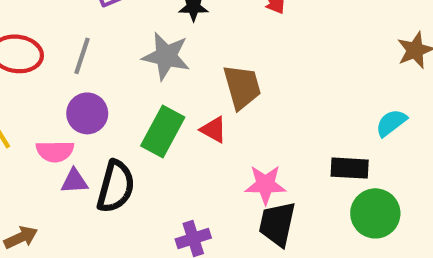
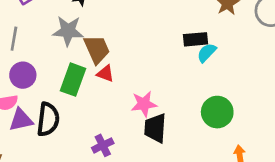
brown trapezoid: (242, 87) -> (97, 49), moved
cyan semicircle: (391, 123) -> (207, 53), moved
black rectangle: (350, 168) -> (196, 39), moved
purple triangle: (74, 181) -> (21, 120), size x1.4

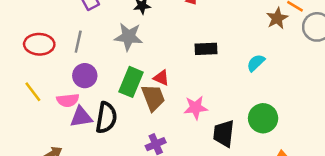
black rectangle: (196, 39) -> (206, 49), moved
brown trapezoid: (97, 49) -> (153, 98), moved
black trapezoid: (155, 128) -> (224, 133), moved

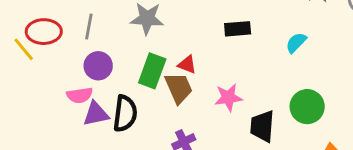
yellow line: (33, 92) -> (24, 49), moved

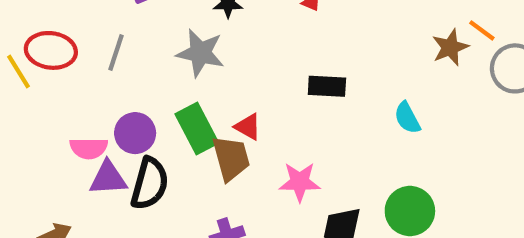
cyan semicircle: (296, 43) -> (407, 118), turned -80
purple circle: (98, 66) -> (135, 133), moved
green rectangle: (152, 71) -> (197, 128), turned -56

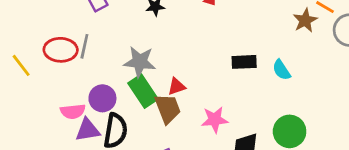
red ellipse: (51, 50) -> (61, 50), moved
gray star: (200, 53) -> (140, 62), moved
black rectangle: (327, 86) -> (244, 62), moved
red triangle: (248, 127) -> (177, 86), turned -42

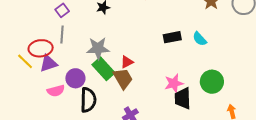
gray line: (84, 46) -> (62, 35), moved
yellow line: (21, 65) -> (25, 61), moved
pink star: (215, 120) -> (174, 83), moved
purple triangle: (88, 130) -> (48, 63), moved

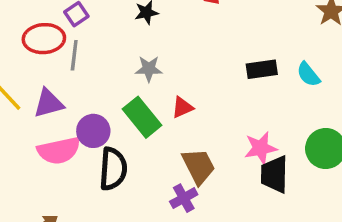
red ellipse: (41, 48) -> (44, 39), moved
gray star: (98, 48) -> (149, 69), moved, size x0.7
brown trapezoid: (123, 79) -> (199, 166), moved
pink semicircle: (56, 91) -> (59, 151), size x1.4

